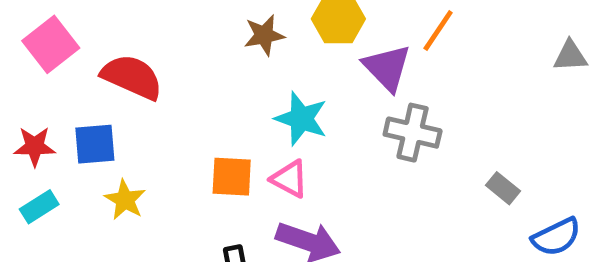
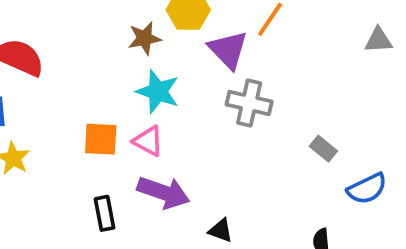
brown star: (264, 35) -> (144, 38), moved

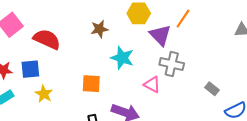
brown star: (144, 38) -> (99, 29), moved
pink triangle: (148, 141) -> (152, 85), moved

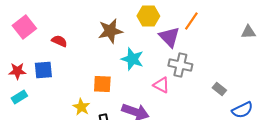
brown star: (99, 29) -> (110, 31), size x1.4
red semicircle: (47, 39) -> (59, 41), size x0.6
yellow star: (44, 94) -> (81, 107), moved

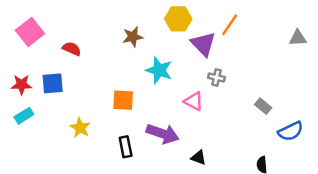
brown star: (110, 31) -> (133, 37), size x0.7
gray cross: (180, 65) -> (216, 77), size x0.6
yellow star: (81, 107) -> (80, 128), moved

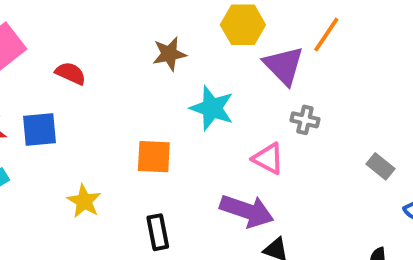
purple arrow: (163, 134) -> (247, 211), moved

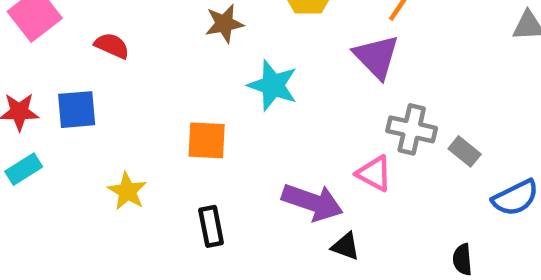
purple triangle: (284, 66) -> (376, 57), moved
gray cross: (305, 120) -> (412, 129), moved, size x1.5
pink triangle: (268, 159) -> (374, 174), moved

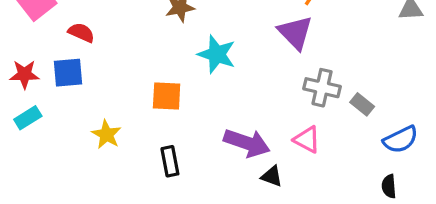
red semicircle: (112, 46) -> (81, 33), moved
pink triangle: (374, 174) -> (307, 140), moved
black semicircle: (462, 259) -> (389, 186), moved

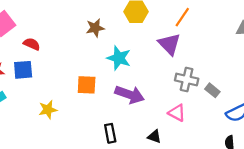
yellow star: (106, 134) -> (48, 110), turned 30
purple arrow: (247, 143) -> (130, 95), moved
black rectangle: (170, 161) -> (110, 133), moved

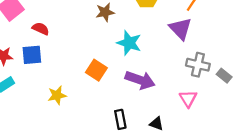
orange square: (87, 85) -> (96, 70), turned 30
pink triangle: (177, 113) -> (188, 99), turned 30
black triangle: (154, 137) -> (156, 124), moved

